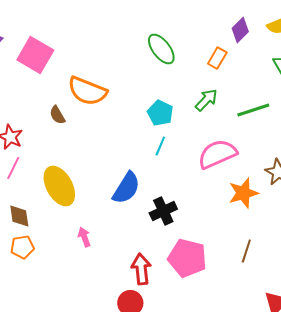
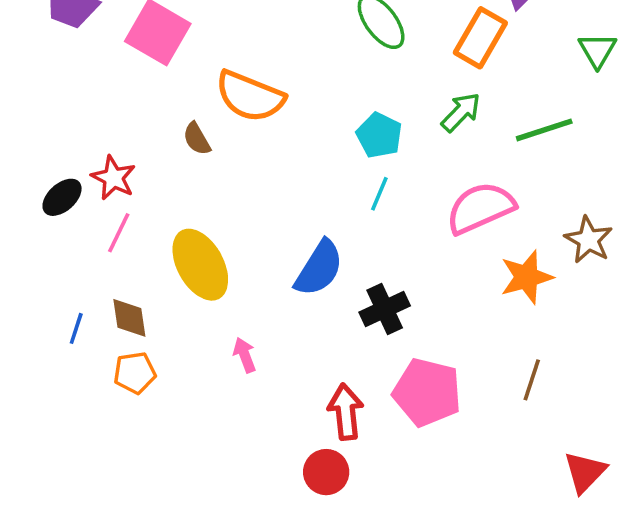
orange rectangle: (217, 58) -> (480, 38), size x1.5

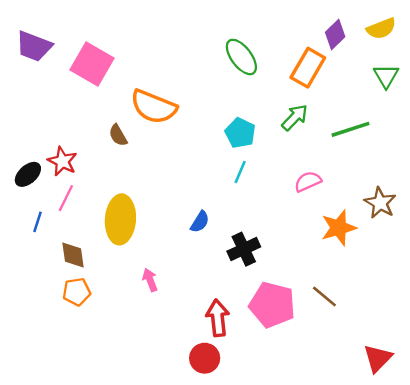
pink semicircle: (480, 208) -> (308, 181), size x0.6
yellow ellipse: (200, 265) -> (120, 219), turned 33
blue semicircle: (319, 268) -> (200, 222), size x0.6
blue line: (76, 328) -> (37, 222), moved
brown line: (532, 380) -> (324, 297), moved, turned -68

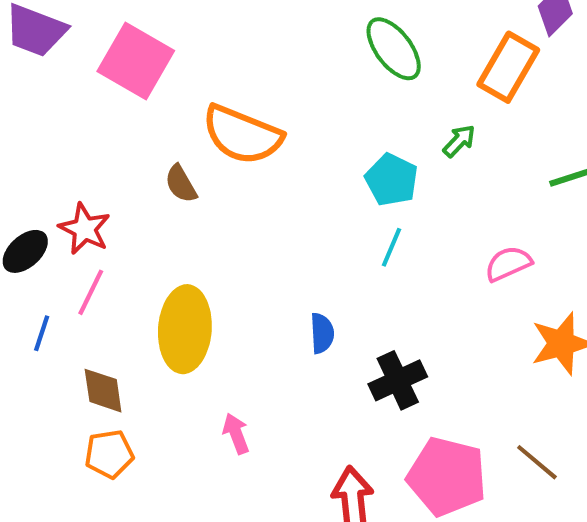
green arrow: (295, 117) -> (459, 141), moved, size x0.7
blue semicircle: (200, 222) -> (322, 333), turned -35

